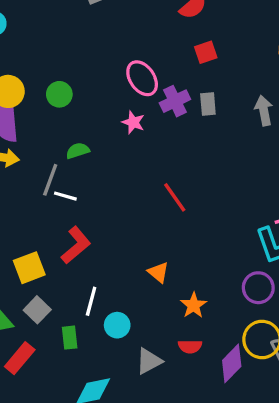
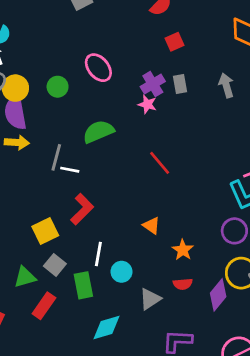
pink ellipse: (142, 78) -> (98, 68), moved
pink star: (133, 122) -> (147, 104), moved
green semicircle: (78, 151) -> (98, 132), moved, size x1.6
green rectangle: (70, 338) -> (83, 285), size x1.4

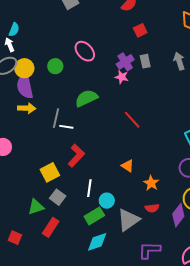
green rectangle: (83, 285) -> (94, 216), moved, turned 72
gray triangle: (150, 299) -> (128, 220), size x1.4

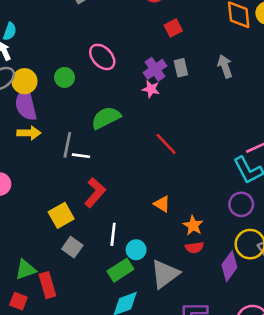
green triangle: (36, 207) -> (26, 270), moved
red semicircle: (152, 208) -> (194, 247), moved
red rectangle: (51, 227) -> (47, 285), moved, turned -48

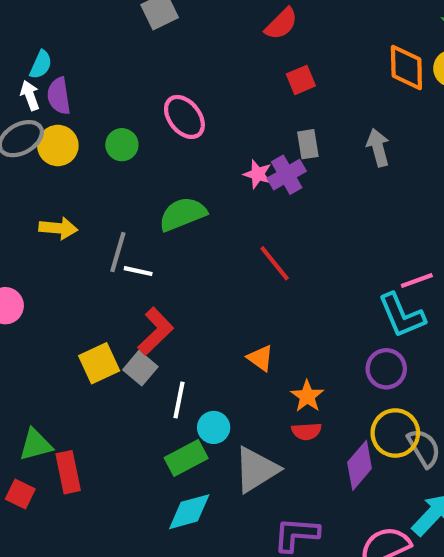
purple cross: (155, 69) -> (287, 175), moved
purple semicircle: (26, 104) -> (59, 96), moved, size x0.7
gray square: (72, 247) -> (140, 368), moved

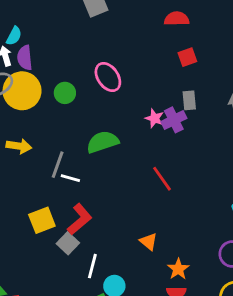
red semicircle: (281, 24) -> (177, 19), turned -140
yellow circle: (58, 146) -> (22, 91), size x1.4
yellow square: (99, 363) -> (42, 220), moved

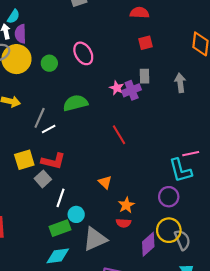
white line: (70, 178) -> (49, 129), turned -48
red L-shape: (80, 219) -> (53, 161), turned 50

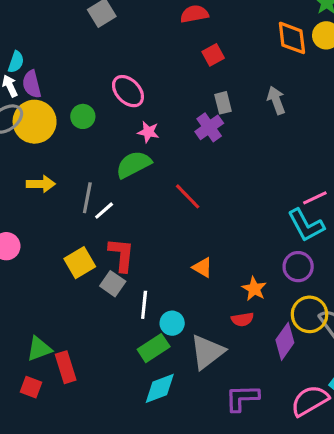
pink star: (117, 88) -> (148, 132), moved
red line: (119, 135) -> (188, 196), moved
red L-shape: (53, 161) -> (121, 255), turned -85
orange star: (126, 205) -> (254, 289), moved

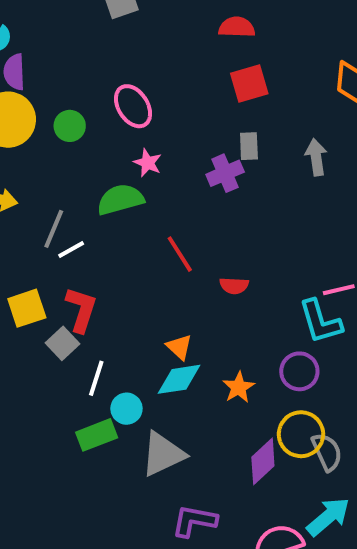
red square: (213, 55) -> (249, 83), size x1.4
red semicircle: (242, 319) -> (234, 286), moved
cyan diamond: (160, 388) -> (179, 379), moved

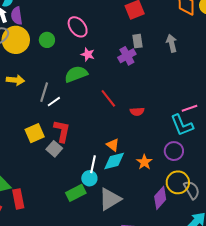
white line: (96, 378) -> (93, 164), moved

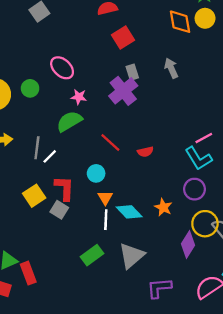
purple cross: (127, 56) -> (123, 91), size x1.4
orange triangle: (113, 145) -> (105, 198), moved, turned 32
cyan diamond: (114, 161) -> (129, 212), turned 70
cyan circle: (89, 178) -> (96, 173), moved

